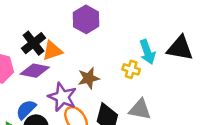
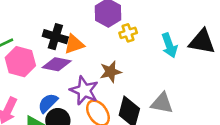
black cross: (33, 43) -> (55, 37), turned -35
yellow cross: (131, 69) -> (128, 33), moved, turned -36

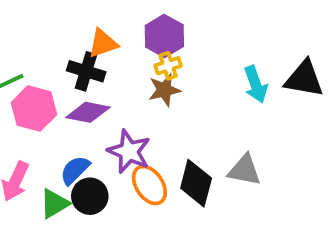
yellow cross: (128, 33) -> (168, 66), moved
orange triangle: (74, 44) -> (103, 43), moved
brown star: (111, 72) -> (164, 90), moved

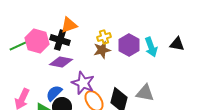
purple hexagon: (164, 36) -> (129, 45), moved
black triangle: (304, 79) -> (177, 44), size x0.7
pink hexagon: (34, 109) -> (37, 41), moved

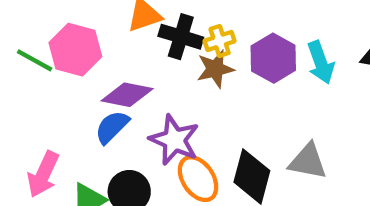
black cross: (60, 40) -> (181, 37), moved
green line: (18, 46) -> (35, 60), turned 54
blue semicircle: (54, 93) -> (112, 127), moved

